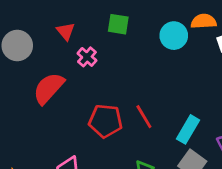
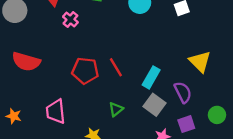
red semicircle: (49, 88) -> (26, 62), moved, turned -116

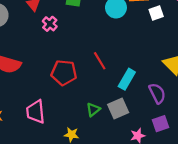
red line: (116, 67) -> (100, 61), moved
gray square: (154, 105) -> (118, 108), moved, turned 30

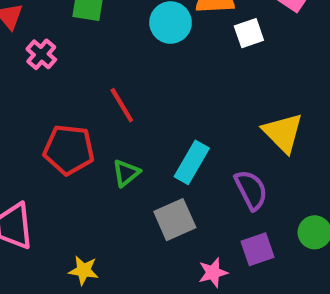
red line: (100, 61) -> (122, 105), moved
green triangle: (93, 110) -> (126, 173), moved

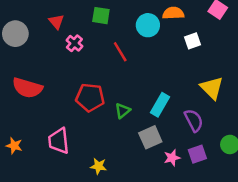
white square: (249, 33) -> (192, 41), moved
red line: (122, 105) -> (120, 52), moved
pink star: (213, 273) -> (172, 158), moved

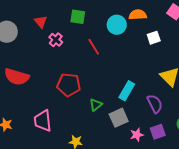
green triangle: (123, 111) -> (96, 105), moved

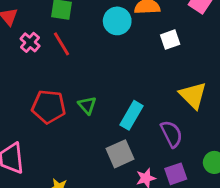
red line: (94, 47) -> (61, 44), moved
green triangle: (96, 105) -> (87, 105), moved, turned -32

